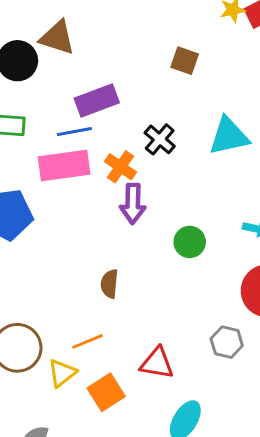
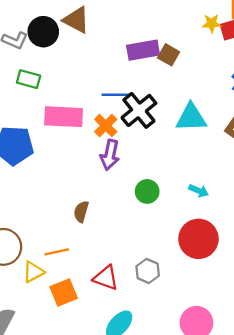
purple rectangle: (97, 100) -> (143, 50), moved
blue line: (74, 132) -> (115, 95), moved
black cross: (160, 139) -> (139, 110), size x1.5
gray hexagon: (227, 342) -> (148, 271), moved

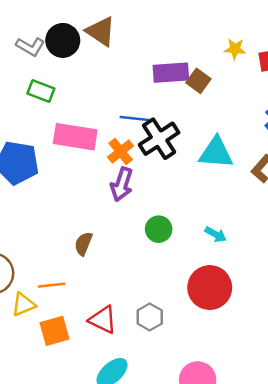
yellow star: (212, 23) -> (235, 49), moved

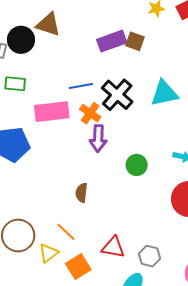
blue line: (135, 118) -> (81, 86), moved
orange line: (52, 285) -> (66, 232), turned 65
gray hexagon: (150, 317) -> (150, 256), moved

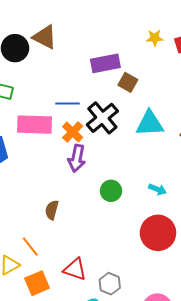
brown square: (135, 41) -> (128, 82), moved

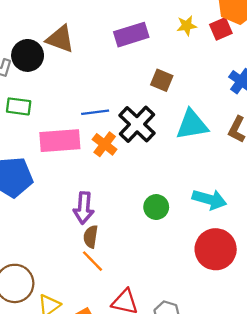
purple rectangle: (105, 63) -> (131, 35), moved
purple arrow: (77, 158) -> (84, 208), moved
cyan arrow: (157, 189) -> (209, 199), size x1.6
orange line: (30, 247) -> (92, 261), moved

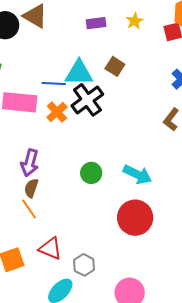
yellow star: (187, 26) -> (135, 21), moved, turned -30
purple rectangle: (131, 35) -> (96, 23), size x0.7
cyan triangle: (192, 125) -> (79, 73), moved

